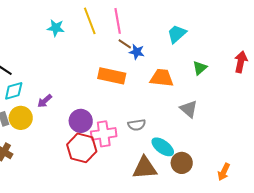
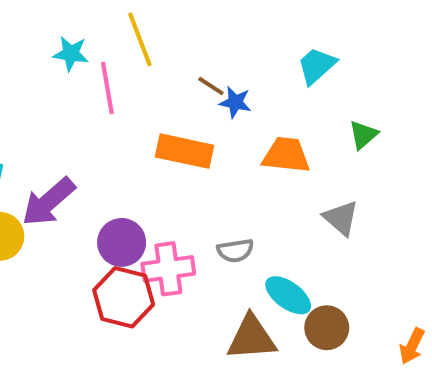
pink line: (118, 21) -> (107, 88), moved
purple arrow: (45, 101) -> (48, 202), size x1.8

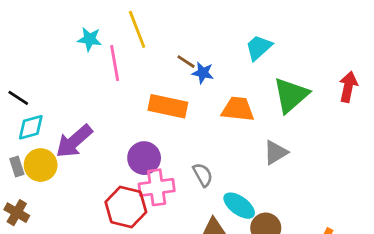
green triangle: (363, 135) -> (291, 95), size x1.8
gray triangle: (341, 218) -> (276, 152), turned 48
purple circle: (122, 242) -> (144, 158), moved
gray semicircle: (235, 251) -> (203, 175), turned -110

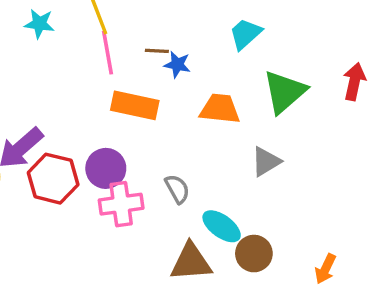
brown line: (186, 62) -> (157, 51), turned -30
pink line: (115, 63) -> (108, 53), moved
red hexagon: (126, 207) -> (53, 179), moved

